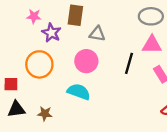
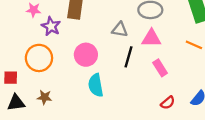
gray triangle: (97, 34) -> (120, 30), moved
cyan semicircle: (79, 92) -> (96, 85), moved, turned -120
brown star: (45, 114) -> (44, 97), moved

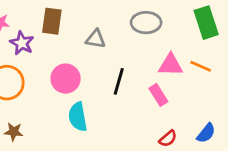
gray triangle: (120, 30) -> (96, 39), moved
pink triangle: (151, 38) -> (171, 65), moved

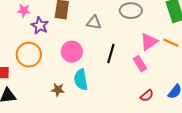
pink triangle: (171, 65) -> (149, 42), turned -36
brown star: (14, 132) -> (58, 90), moved

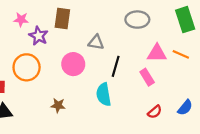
gray triangle: (94, 23) -> (96, 42), moved
pink triangle: (149, 42) -> (157, 53), turned 36
cyan semicircle: (81, 80) -> (104, 95), moved

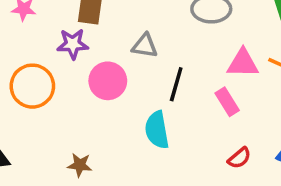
purple star: (38, 36) -> (73, 44), moved, turned -30
brown star: (58, 105) -> (80, 165), moved

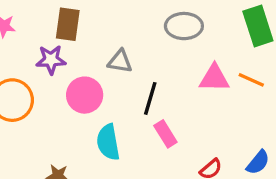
pink rectangle: (227, 102) -> (165, 134), moved
cyan semicircle: (157, 130) -> (108, 142), moved

